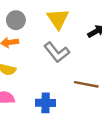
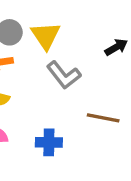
yellow triangle: (58, 19) -> (46, 36), moved

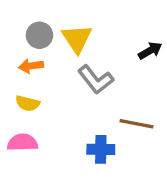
blue cross: (49, 142) -> (101, 149), moved

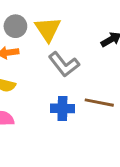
blue cross: (101, 149) -> (62, 108), moved

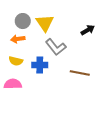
blue cross: (62, 108) -> (40, 65), moved

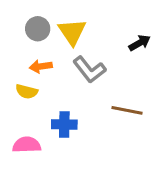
orange arrow: (18, 39) -> (41, 66), moved
blue cross: (40, 65) -> (64, 124), moved
pink semicircle: (13, 84) -> (27, 145), moved

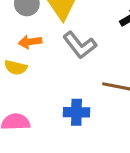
blue cross: (64, 124) -> (76, 112), moved

